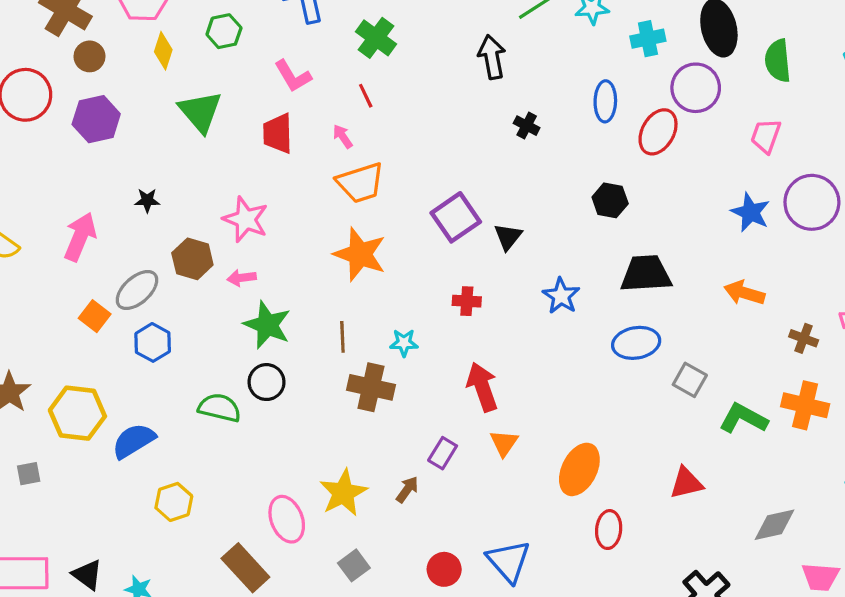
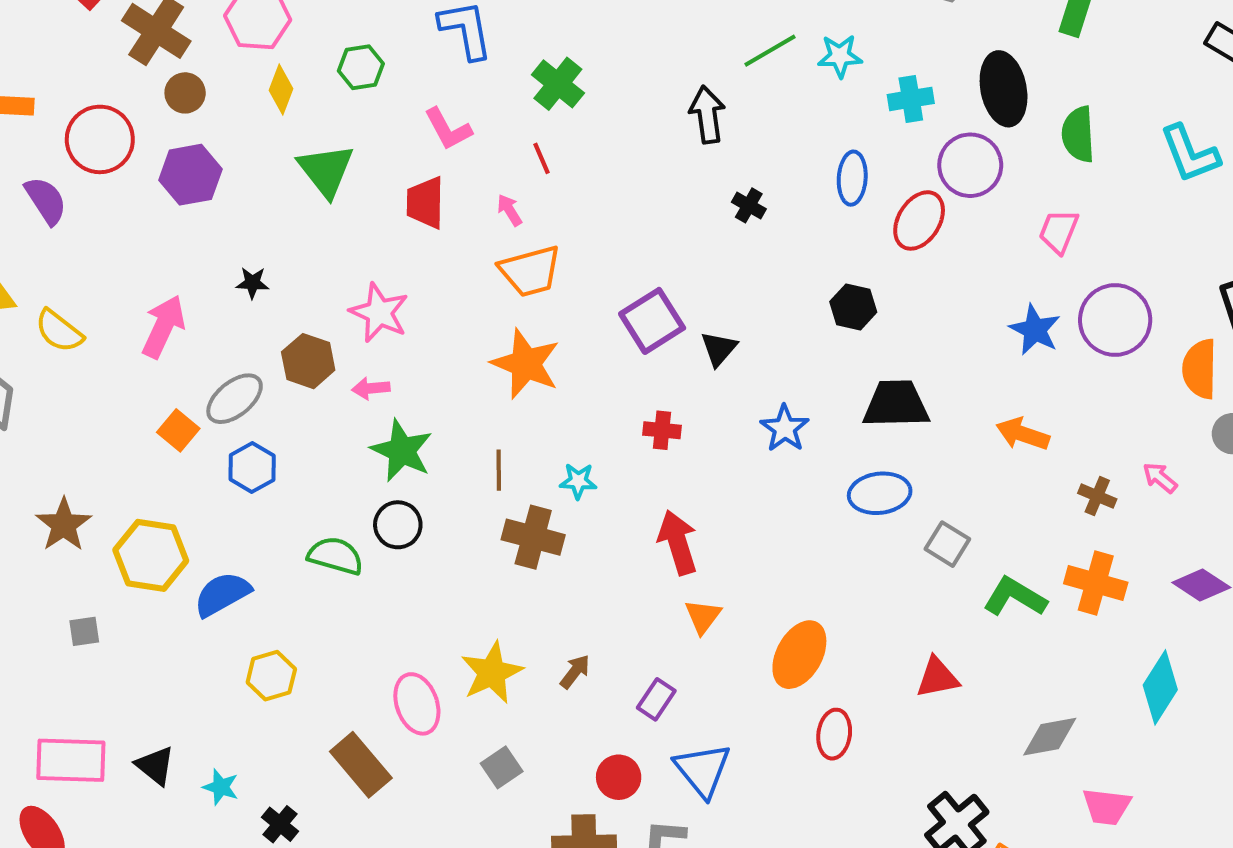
purple rectangle: (443, 453) -> (656, 699), moved

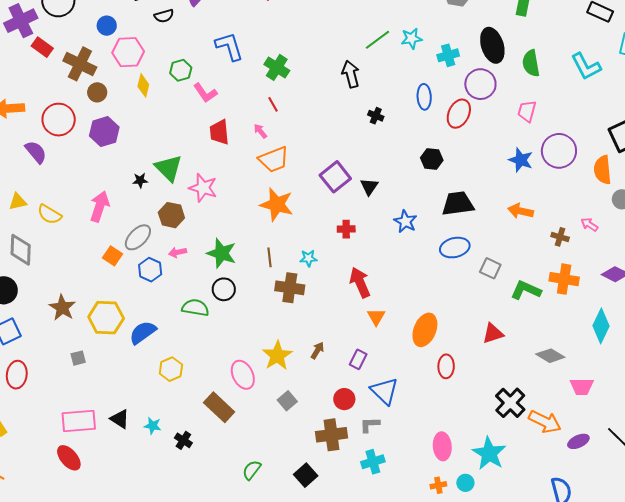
pink L-shape: (448, 129) -> (205, 93), moved
green triangle: (326, 170) -> (168, 168), moved
pink arrow: (371, 388) -> (178, 252), moved
gray diamond: (1050, 737) -> (550, 356), turned 48

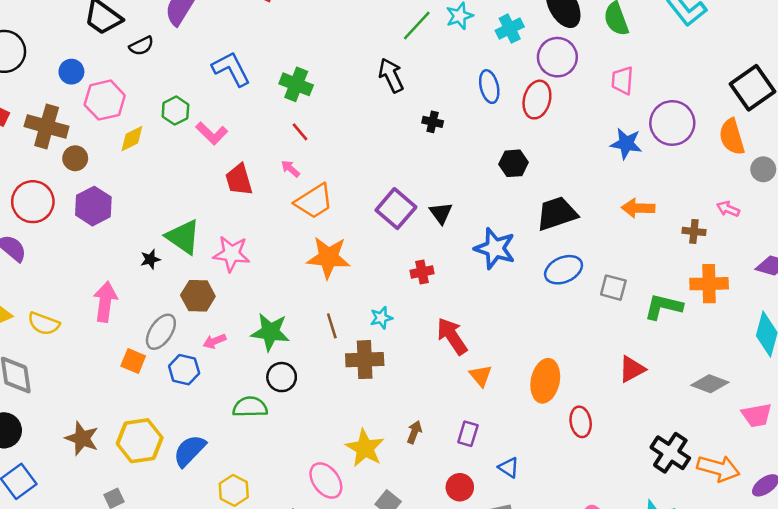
yellow diamond: (143, 85) -> (132, 139), turned 60
blue star: (405, 221) -> (495, 248), size x1.4
blue triangle: (384, 391) -> (509, 468), size x0.6

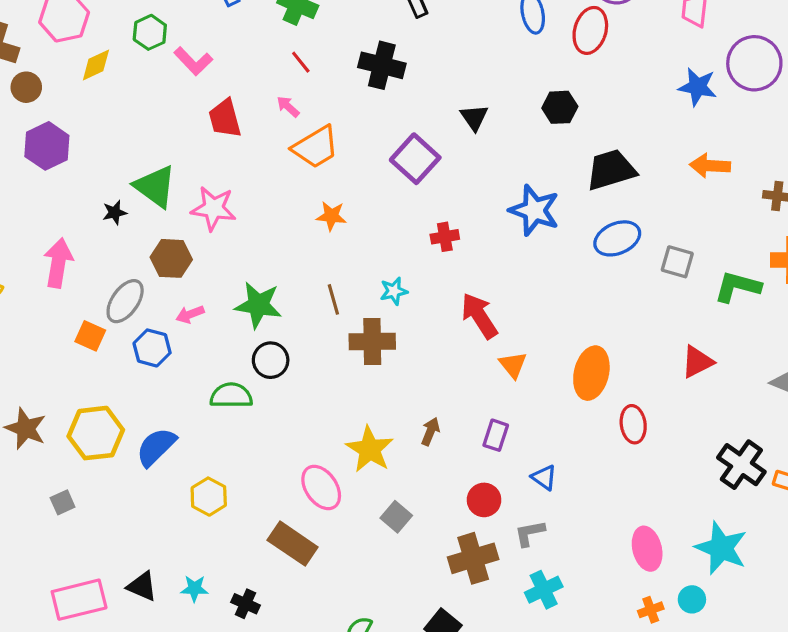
black cross: (433, 122) -> (382, 65), moved, size x1.8
black triangle: (441, 213) -> (474, 117), moved
orange star: (328, 257) -> (331, 216), size x0.6

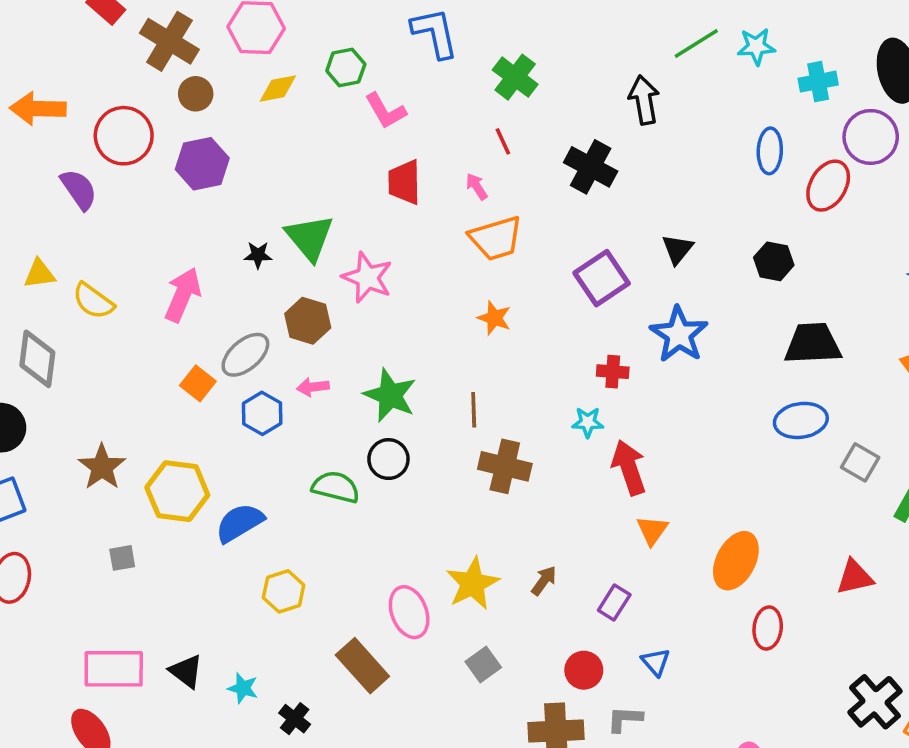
blue star: (534, 210) -> (679, 334), moved
cyan star: (394, 291) -> (588, 422), moved

